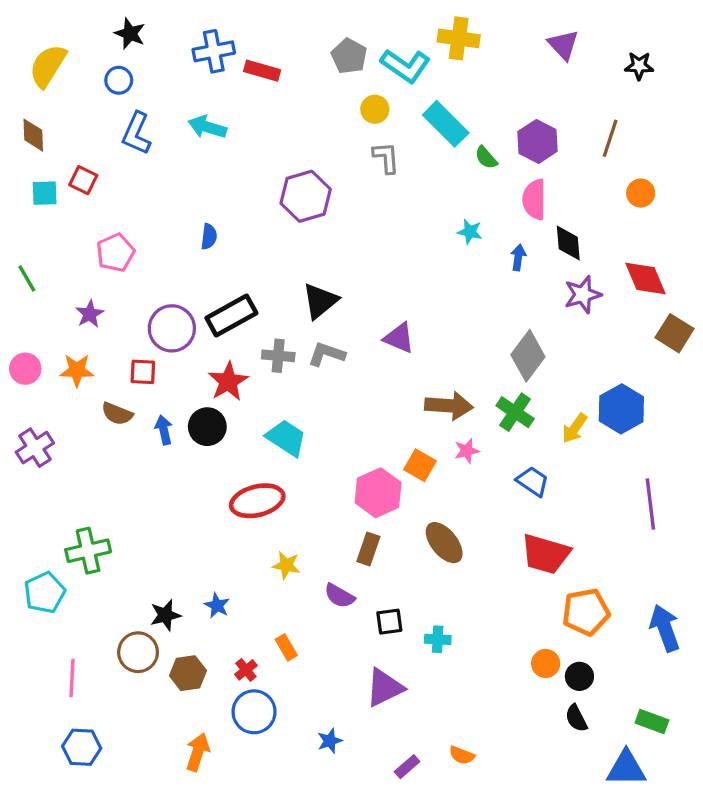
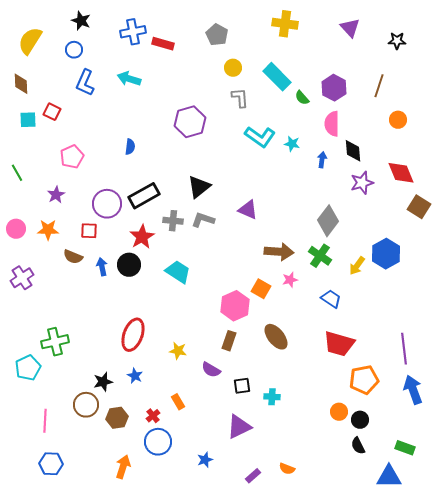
cyan L-shape: (405, 66) -> (260, 137), moved
red ellipse: (257, 501) -> (133, 335), moved, turned -56
purple line: (650, 504) -> (404, 349), moved

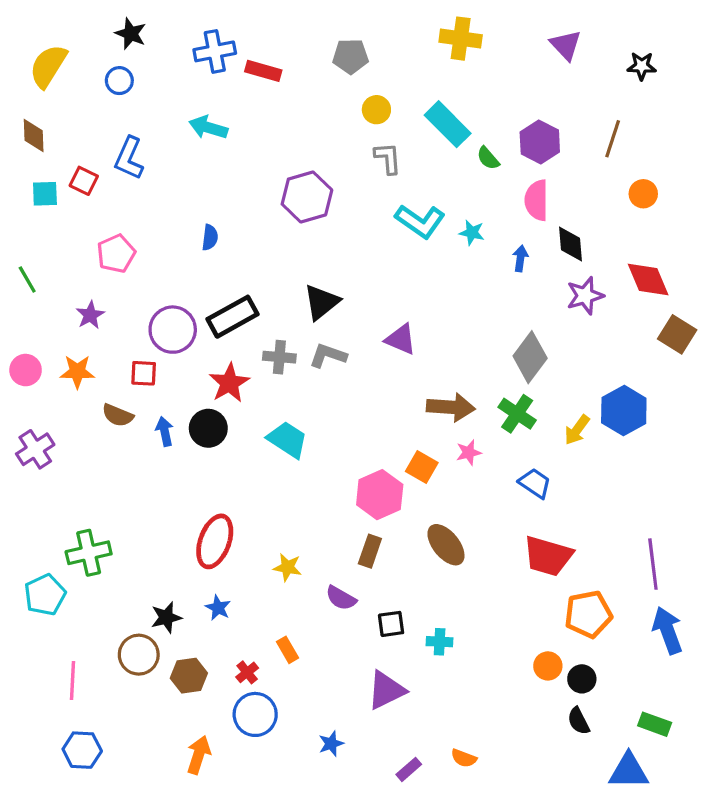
gray pentagon: (217, 35) -> (351, 56), turned -30
blue L-shape: (85, 83) -> (129, 158), moved

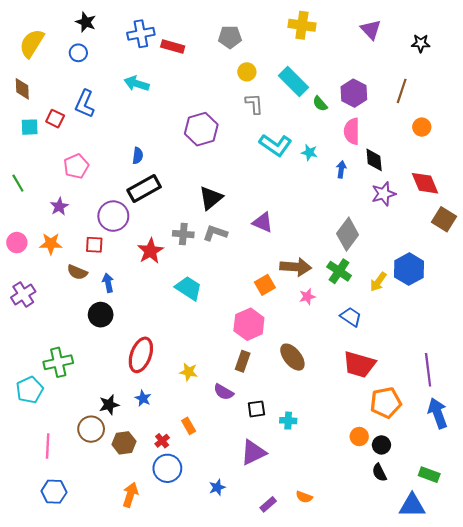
black rectangle: (233, 317) -> (144, 188), moved
black circle: (208, 428) -> (101, 315), moved
orange square: (422, 467) -> (265, 285), moved, turned 30

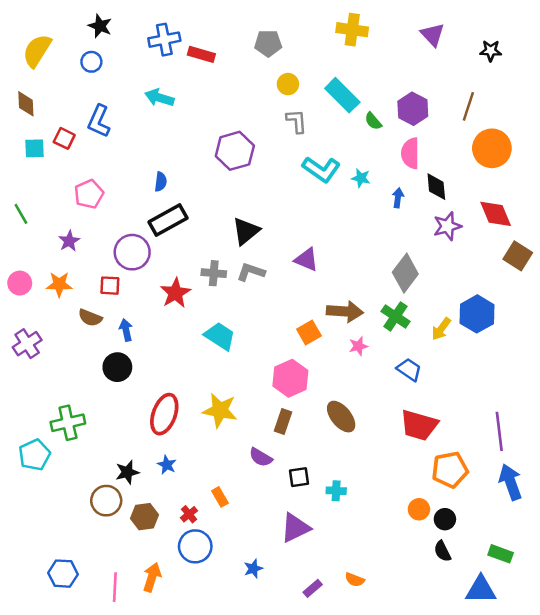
orange circle: (422, 127) -> (492, 148), size x1.8
yellow star: (189, 372) -> (220, 410), moved, size x1.6
pink line: (48, 446) -> (115, 587), moved

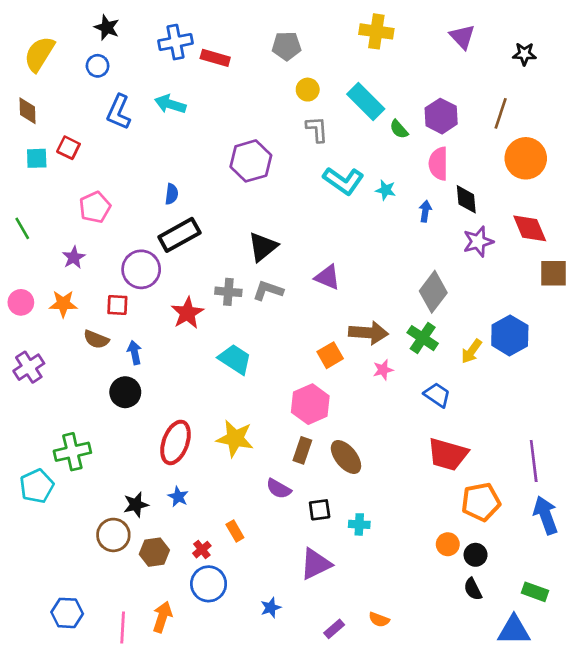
blue L-shape: (99, 121) -> (119, 112), moved
brown square: (518, 256) -> (553, 273), turned -32
brown ellipse: (341, 417) -> (346, 457), moved

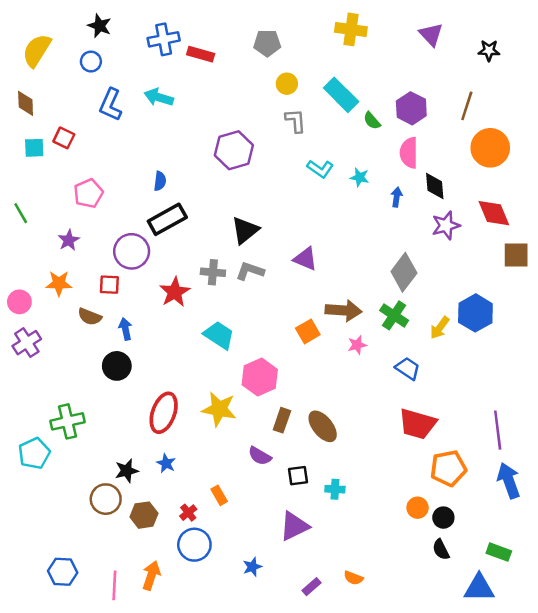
cyan L-shape: (343, 181) -> (320, 169), size x0.7
pink circle: (21, 302) -> (19, 302), moved
pink hexagon: (310, 404) -> (260, 377), moved

